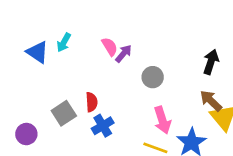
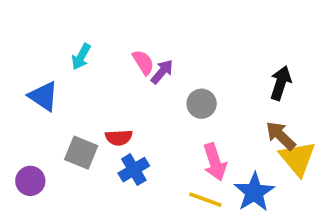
blue triangle: (37, 52) -> (43, 96), moved
red semicircle: (92, 102) -> (119, 138), turned 90
gray square: (64, 113) -> (81, 153), turned -35

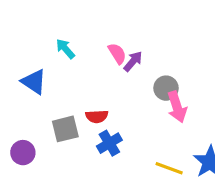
cyan arrow: (81, 57) -> (65, 49), turned 110
gray square: (81, 153) -> (65, 129), turned -36
pink arrow: (215, 162) -> (177, 107), moved

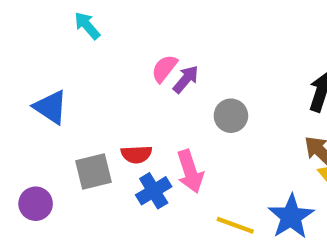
cyan arrow: (65, 49) -> (87, 26), moved
pink semicircle: (117, 53) -> (164, 68), turned -110
pink arrow: (177, 107) -> (190, 172), moved

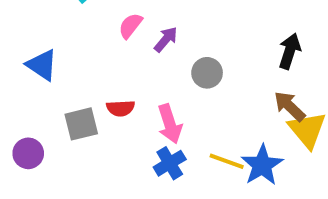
pink semicircle: (164, 68) -> (130, 26), moved
blue cross: (154, 191) -> (170, 163), moved
yellow line: (235, 225) -> (227, 161), moved

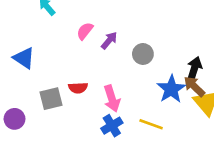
black arrow: (290, 51) -> (194, 69), moved
gray circle: (207, 73) -> (143, 54), moved
blue star: (262, 165) -> (171, 89), moved

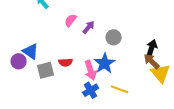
blue triangle: (24, 58) -> (31, 51), moved
blue star: (171, 89) -> (105, 63), moved
purple circle: (15, 119) -> (19, 61), moved

